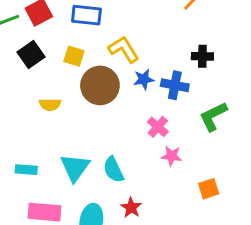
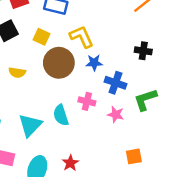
blue cross: (175, 85) -> (115, 83), moved
pink cross: (158, 127) -> (87, 101), moved, turned -35
pink star: (172, 156) -> (116, 114), moved
cyan semicircle: (113, 170) -> (61, 115), moved

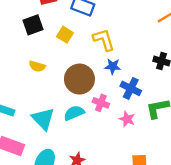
brown circle: (59, 63) -> (79, 79), moved
cyan semicircle: (61, 115) -> (74, 113), turned 78
cyan triangle: (30, 125) -> (43, 119), turned -35

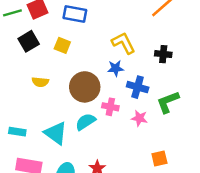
yellow L-shape: (104, 40) -> (123, 43), moved

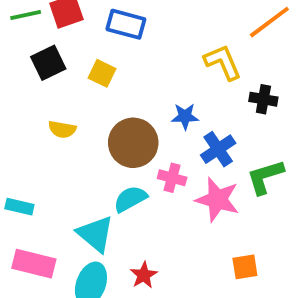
yellow L-shape: (123, 43) -> (223, 62), moved
blue cross: (138, 87) -> (218, 149), turned 36
pink star: (139, 118) -> (217, 200), size x1.6
cyan triangle: (56, 133) -> (95, 234), moved

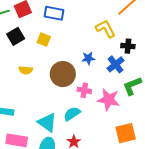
blue cross: (218, 149) -> (116, 64), moved
cyan semicircle: (130, 199) -> (72, 114), moved
orange square: (245, 267) -> (126, 133), size x1.5

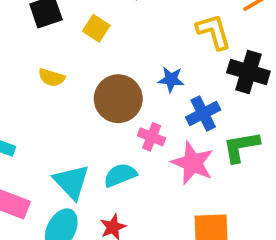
black cross: (128, 46) -> (248, 72), size x1.5
blue cross: (116, 64) -> (203, 114), moved

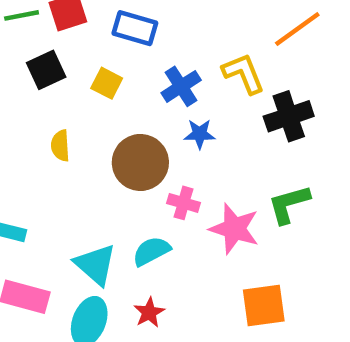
black cross: (248, 72) -> (289, 116), turned -30
yellow semicircle: (52, 78) -> (60, 146), turned 75
blue cross: (203, 114) -> (181, 86), moved

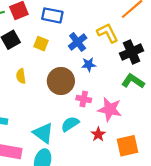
green L-shape: (289, 204) -> (133, 81), moved, turned 55
red star: (149, 312) -> (98, 134), moved

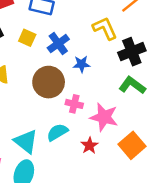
blue cross: (78, 42) -> (58, 44), moved
orange square: (127, 146) -> (132, 145), moved, turned -30

